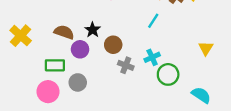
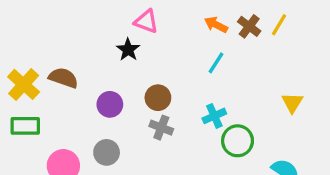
black star: (93, 30) -> (128, 50), moved
brown semicircle: (64, 32) -> (63, 78), moved
green rectangle: (55, 65) -> (25, 126), moved
gray cross: (126, 65) -> (161, 128), moved

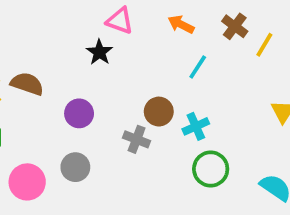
orange arrow: (216, 25) -> (181, 24), moved
yellow line: (279, 25) -> (264, 45), moved
brown circle: (158, 98) -> (159, 112), moved
green circle: (238, 141) -> (211, 169), moved

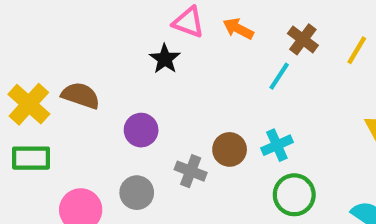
orange arrow: (181, 24) -> (238, 29), moved
brown cross: (235, 26) -> (303, 39), moved
brown circle: (159, 112) -> (230, 149), moved
gray cross: (137, 139) -> (191, 171), moved

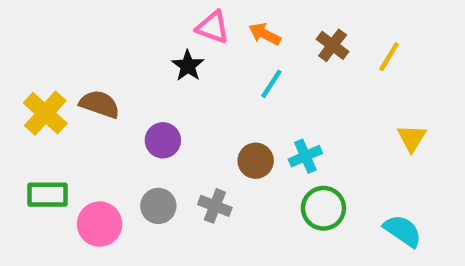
cyan line: (279, 76) -> (271, 84), moved
green rectangle: (31, 158) -> (48, 195), moved
gray cross: (191, 171) -> (215, 206), moved

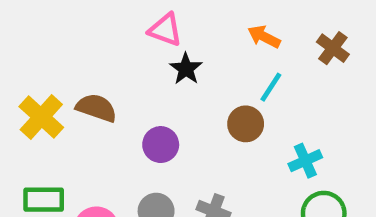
pink triangle: (213, 27) -> (165, 30), moved
brown circle: (256, 161) -> (246, 124), moved

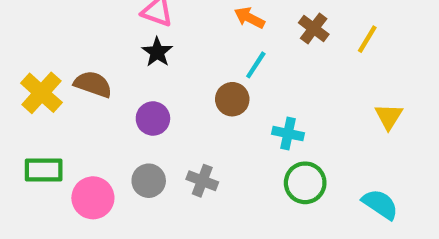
black star: (186, 69) -> (157, 52), moved
cyan cross: (305, 161) -> (288, 134), turned 36

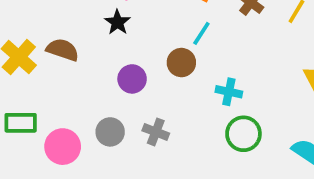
purple circle: (153, 119) -> (132, 79), moved

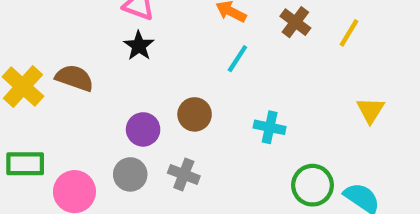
brown circle: (181, 63) -> (195, 114), moved
purple circle: (132, 79) -> (143, 129), moved
green circle: (243, 134) -> (313, 185), moved

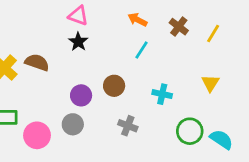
yellow triangle: (370, 110) -> (210, 83), moved
gray cross: (184, 174) -> (128, 126), moved

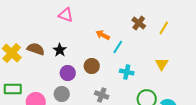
orange arrow: (137, 20) -> (103, 35), moved
black star: (78, 42) -> (60, 50), moved
cyan line: (142, 50) -> (118, 47), moved

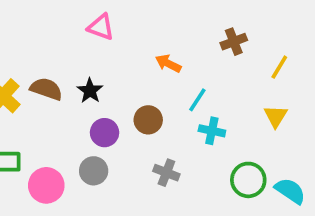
brown cross: (139, 23) -> (234, 42), turned 32
yellow line: (164, 28) -> (279, 67), moved
cyan line: (118, 47) -> (197, 100), moved

